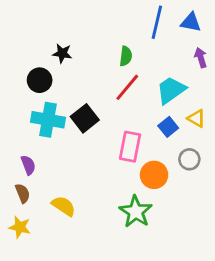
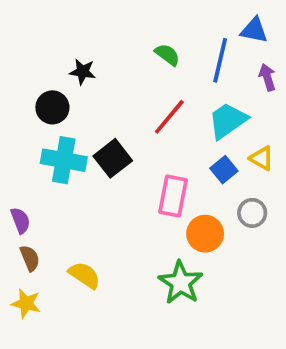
blue line: (157, 22) -> (220, 60), moved
green semicircle: (126, 56) -> (167, 55), moved, turned -60
purple semicircle: (28, 165) -> (20, 220), moved

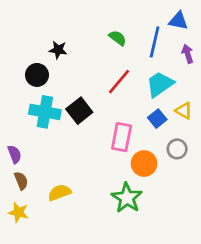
yellow semicircle: (84, 275) -> (59, 193), turned -55

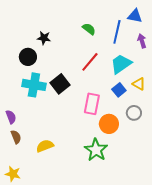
yellow star: (18, 212) -> (13, 174), moved

